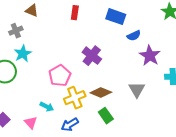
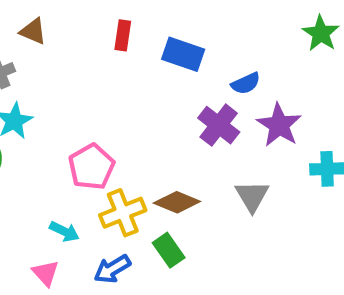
blue rectangle: (116, 17) -> (183, 54), moved
purple cross: (92, 56) -> (219, 125), moved
green rectangle: (106, 116) -> (169, 250), moved
pink triangle: (31, 123) -> (46, 273), moved

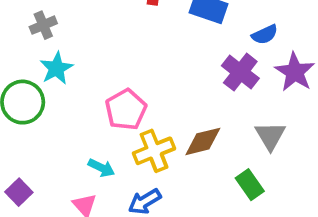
brown diamond: (177, 202) -> (203, 141), turned -36
green rectangle: (169, 250) -> (250, 185), moved

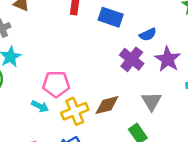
pink pentagon: (126, 110) -> (56, 84), turned 30
cyan arrow: (101, 168) -> (40, 106), moved

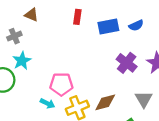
blue rectangle: (111, 17) -> (108, 27), turned -30
blue semicircle: (148, 35) -> (136, 25), moved

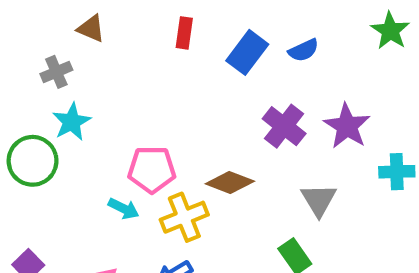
blue rectangle: (108, 27) -> (247, 52), turned -42
brown diamond: (105, 102) -> (230, 183), moved, turned 35

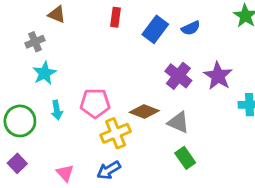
green circle: (33, 161) -> (20, 121), moved
gray triangle: (319, 200) -> (178, 122), moved, turned -35
cyan arrow: (124, 209) -> (57, 110), moved, turned 54

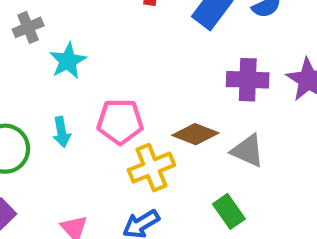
cyan star: (45, 73) -> (68, 61), moved
purple cross: (178, 76) -> (248, 80), turned -36
green rectangle: (185, 158) -> (229, 211), moved

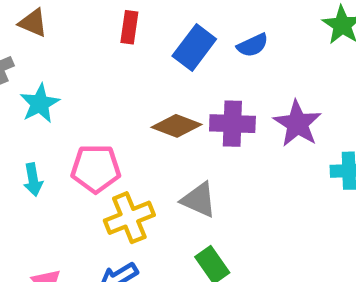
brown diamond: (195, 134) -> (176, 126), moved
gray triangle: (248, 151) -> (199, 200), moved

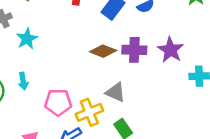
pink pentagon: (96, 168) -> (58, 102), moved
yellow cross: (129, 218) -> (89, 112), moved

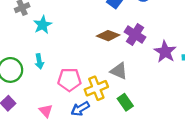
purple cross: (134, 50) -> (135, 34), turned 30
purple star: (170, 50) -> (165, 52), moved

